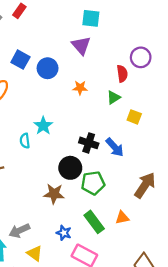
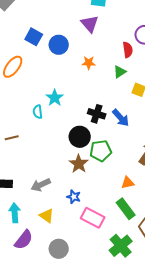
brown star: (54, 194) -> (79, 164), moved, turned 30
green rectangle: (94, 222) -> (126, 209), moved
gray arrow: (19, 231) -> (41, 185), moved

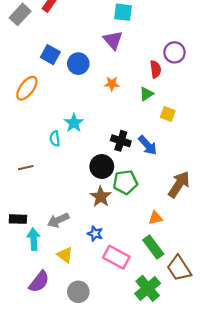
cyan arrow: (15, 213) -> (34, 239), moved

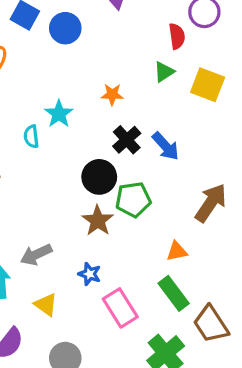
orange star: (112, 84) -> (112, 94), moved
yellow square: (168, 114) -> (208, 85), moved, size x1.5
black cross: (121, 141) -> (127, 140), turned 30
pink rectangle: (116, 257) -> (120, 308), turned 30

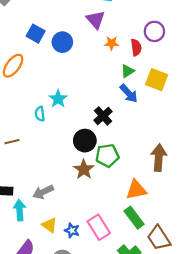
orange star: (112, 94) -> (112, 43), moved
blue arrow: (166, 146) -> (129, 93), moved
brown arrow: (211, 203) -> (159, 158), turned -30
orange triangle: (177, 251) -> (136, 190), size x1.5
blue star: (90, 274) -> (72, 230), moved

